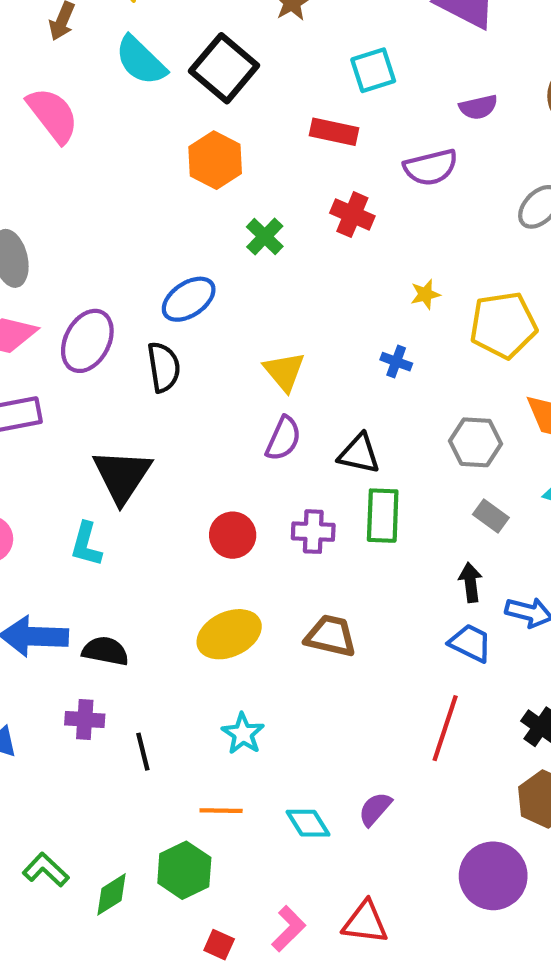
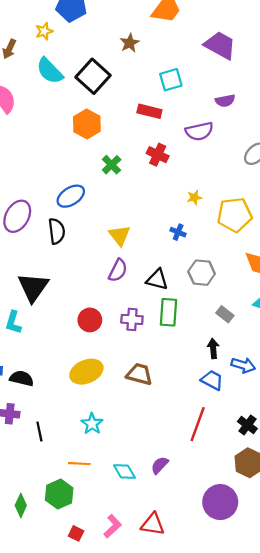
gray hexagon: (476, 442) -> (202, 273), moved
green diamond: (111, 894) -> (21, 505), turned -35

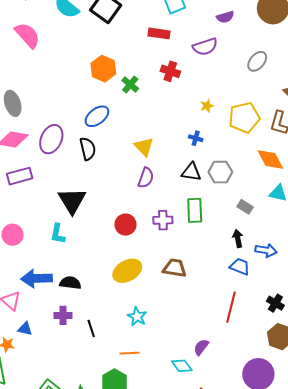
orange hexagon: (87, 124) -> (103, 69), moved
black triangle: (157, 280) -> (191, 172), moved
cyan diamond: (124, 472) -> (182, 366), moved

